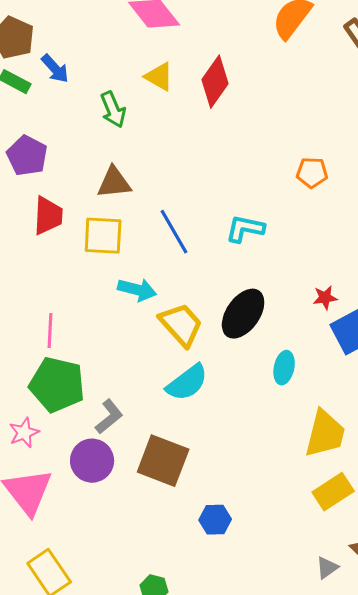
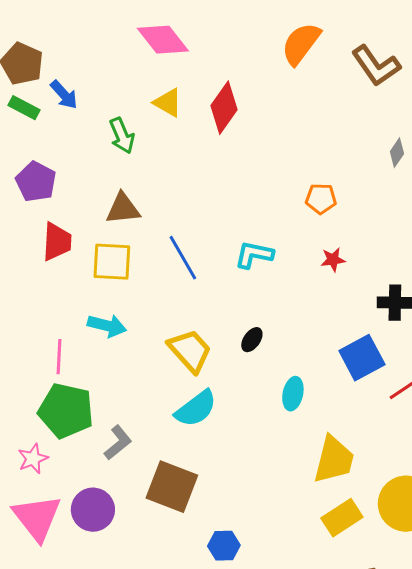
cyan arrow: (137, 290) -> (107, 326), moved
red star: (325, 298) -> (333, 260), moved
black ellipse: (243, 314) -> (252, 340), size x0.5
purple circle: (92, 461) -> (93, 510), moved

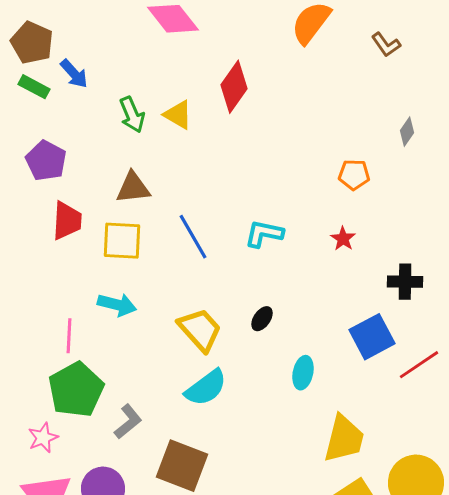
brown L-shape: (376, 66) -> (386, 45), size x0.6
yellow triangle: (168, 103) -> (178, 115), moved
orange pentagon: (321, 199) -> (354, 175), moved
red star: (333, 260) -> (343, 239), turned -30
green pentagon: (66, 411) -> (76, 390), turned 30

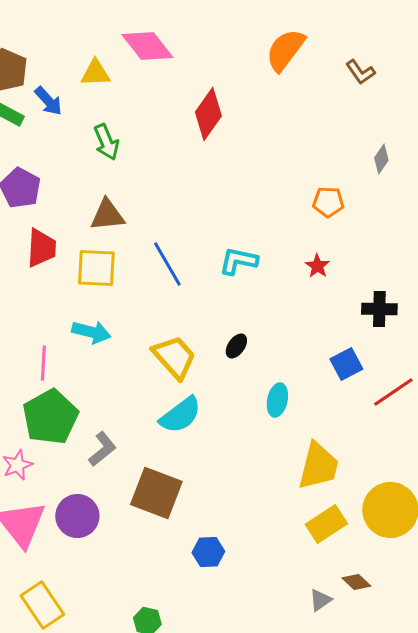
yellow triangle: (178, 115) -> (95, 73), moved, turned -32
blue square: (372, 337) -> (346, 364), size x0.7

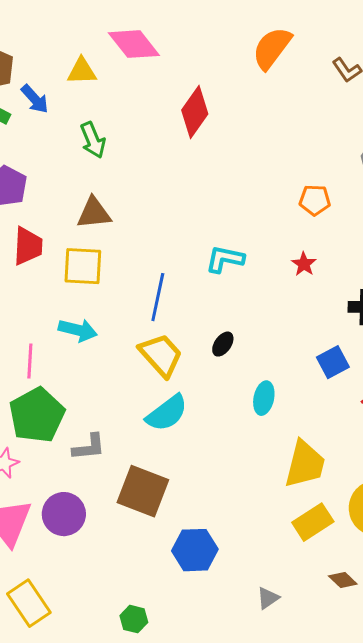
blue line: (167, 264) -> (158, 297), moved, turned 42
gray L-shape: (102, 449) -> (89, 447), turned 33
blue hexagon: (208, 552) -> (195, 550), size x1.4
gray triangle: (320, 600) -> (268, 598), moved

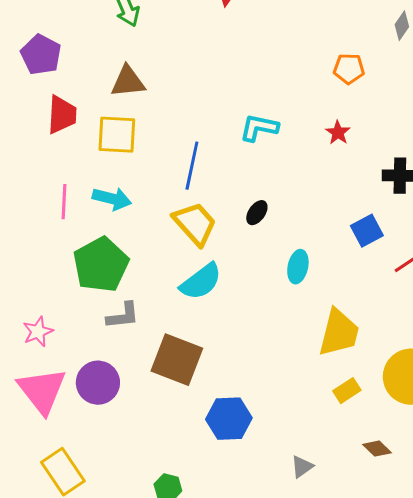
pink line: (30, 361) -> (64, 202), moved
green pentagon: (37, 415) -> (101, 265), moved
yellow rectangle: (313, 522) -> (347, 391), size x0.7

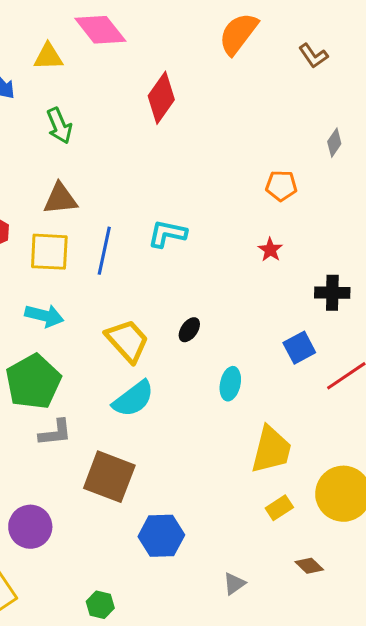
cyan L-shape: (259, 128) -> (167, 234), moved
blue line: (192, 166) -> (104, 251), moved
purple circle: (98, 383) -> (30, 527), moved

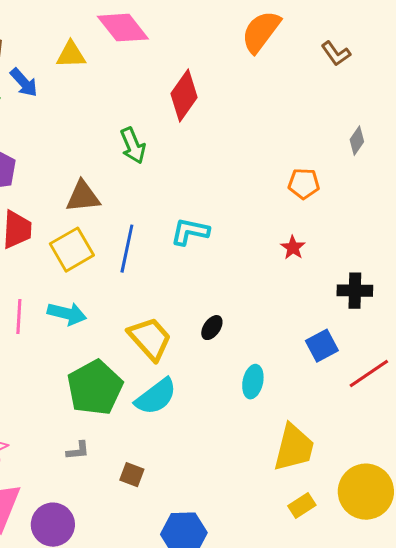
green arrow: (59, 126) -> (133, 146), moved
yellow square: (49, 252) -> (72, 250), turned -33
green pentagon: (33, 382) -> (95, 388), moved
gray L-shape: (55, 433) -> (78, 451), moved, size x0.7
brown square: (109, 477) -> (132, 475), size x0.5

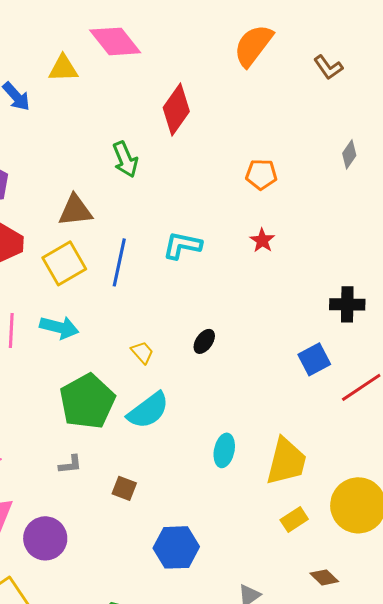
orange pentagon: (304, 184) -> (261, 174), moved
red star: (293, 248) -> (262, 240), moved
yellow trapezoid: (150, 339) -> (142, 352), size x0.5
cyan ellipse: (253, 382) -> (224, 450), moved

